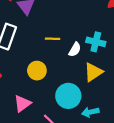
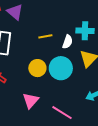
cyan circle: (68, 96) -> (61, 68), moved

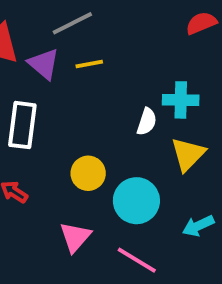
yellow line: (45, 36) -> (89, 64), moved
cyan circle: (61, 68) -> (136, 201), moved

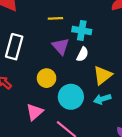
purple triangle: (44, 64) -> (61, 46), moved
cyan cross: (181, 100) -> (82, 31), moved
cyan arrow: (198, 226) -> (102, 99), moved

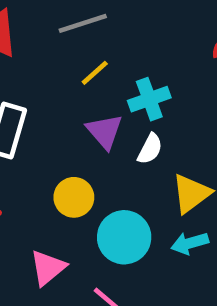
yellow line: (55, 18) -> (95, 73), turned -40
cyan cross: (82, 31) -> (149, 99), turned -30

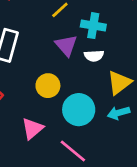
cyan cross: (149, 99) -> (93, 26), turned 30
white semicircle: (150, 149) -> (94, 56), turned 60

